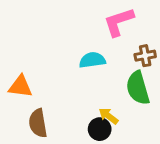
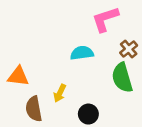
brown cross: (145, 56) -> (129, 49), turned -30
yellow arrow: (108, 116) -> (60, 93), moved, turned -102

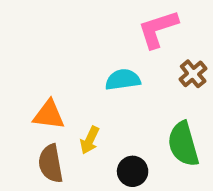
orange triangle: (18, 76) -> (49, 115), moved
green semicircle: (122, 78) -> (183, 144), moved

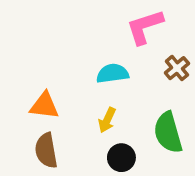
yellow arrow: (90, 140) -> (107, 120), moved

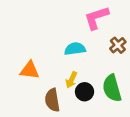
brown semicircle: (46, 150) -> (52, 100), moved
black circle: (121, 158) -> (85, 92), moved

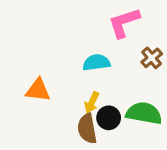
green semicircle: (112, 88) -> (144, 113), turned 116
brown semicircle: (52, 100) -> (87, 129), moved

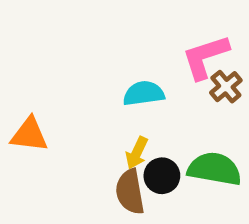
pink L-shape: (124, 23) -> (205, 57), moved
orange triangle: (38, 90) -> (29, 135), moved

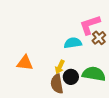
cyan semicircle: (144, 93) -> (73, 43), moved
orange triangle: (29, 135) -> (25, 63), moved

